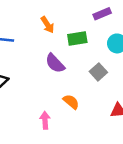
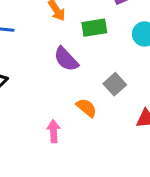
gray square: (98, 72) -> (115, 84), moved

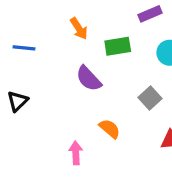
gray square: (115, 84) -> (150, 98), moved

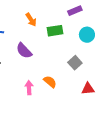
purple semicircle: (89, 79) -> (24, 51), moved
pink arrow: (76, 153) -> (29, 88), moved

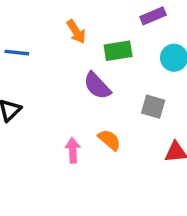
purple semicircle: (24, 51) -> (97, 86), moved
gray square: (75, 63) -> (153, 107), turned -32

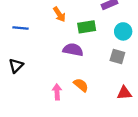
purple semicircle: (97, 86) -> (73, 50), turned 144
gray square: (153, 107) -> (117, 57), moved

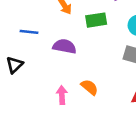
blue line: (21, 28) -> (29, 32), moved
purple semicircle: (73, 50) -> (65, 46), moved

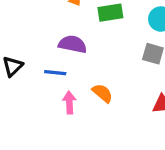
blue line: (29, 32) -> (55, 73), moved

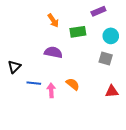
blue line: (55, 73) -> (34, 83), moved

